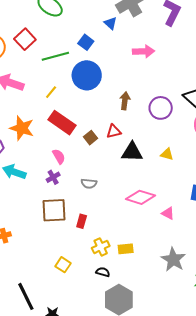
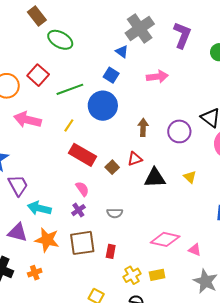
blue square: (86, 42) -> (111, 75), moved
orange star: (22, 128) -> (47, 240), moved
yellow triangle: (167, 154) -> (190, 177), turned 32
pink diamond: (140, 197) -> (165, 239), moved
pink triangle: (168, 213) -> (195, 250), moved

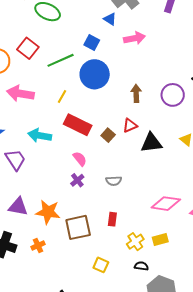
blue square: (111, 75) -> (92, 42), moved
pink arrow: (157, 77) -> (134, 38), moved
cyan arrow: (39, 208) -> (40, 135), moved
brown square: (82, 243) -> (78, 227), moved

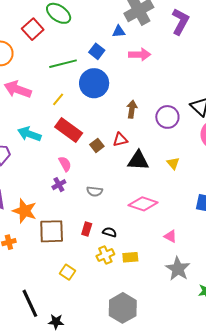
blue triangle: (110, 19) -> (119, 31), turned -48
red square: (28, 48) -> (33, 29), moved
pink diamond: (166, 204) -> (143, 204), moved
black semicircle: (141, 266) -> (110, 232), moved

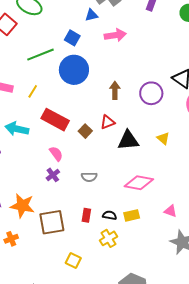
yellow line: (58, 99) -> (33, 91), moved
yellow rectangle: (130, 257) -> (132, 215), moved

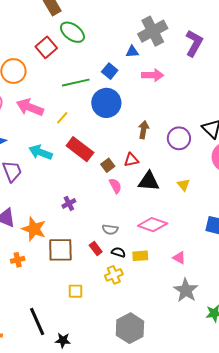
pink semicircle: (56, 154) -> (115, 186), moved
gray semicircle: (89, 177) -> (110, 230), moved
red rectangle: (86, 215) -> (96, 249), turned -56
yellow square: (73, 261) -> (75, 291), turned -35

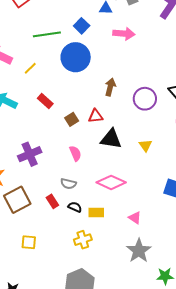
red rectangle: (80, 149) -> (45, 101), size x0.6
pink semicircle: (115, 186) -> (75, 153), moved
purple cross: (69, 203) -> (30, 154), size x1.6
brown square: (60, 250) -> (17, 200), turned -32
yellow cross: (114, 275) -> (83, 240), moved

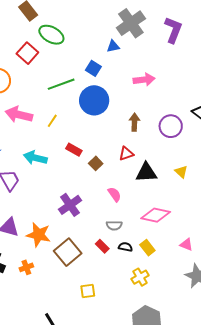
pink arrow: (124, 34) -> (144, 80), moved
brown square: (72, 119) -> (96, 163), moved
yellow rectangle: (96, 212) -> (147, 248), turned 63

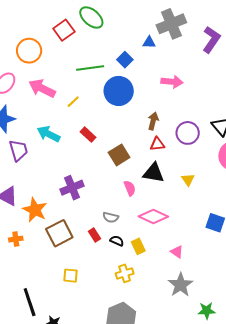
red triangle: (126, 154) -> (157, 144), moved
brown square: (96, 163) -> (119, 155), moved, size x1.5
pink semicircle: (114, 194) -> (130, 188), moved

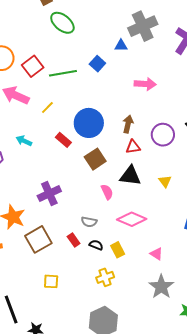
red square: (64, 30) -> (33, 66), moved
blue circle: (119, 91) -> (89, 123), moved
cyan arrow: (49, 134) -> (24, 141), size x0.7

